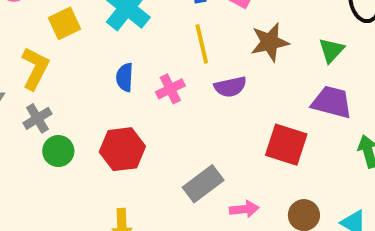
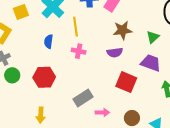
yellow line: (202, 44) -> (76, 27), moved
purple semicircle: (230, 87) -> (115, 52), moved
pink cross: (170, 89) -> (79, 51), moved, turned 32

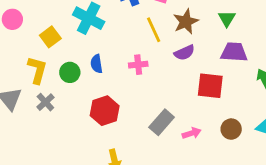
yellow line: (76, 27) -> (154, 30), moved
green circle: (12, 75) -> (70, 72), moved

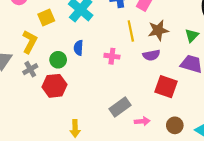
green circle: (70, 72) -> (58, 60), moved
red hexagon: (105, 111) -> (54, 86), moved

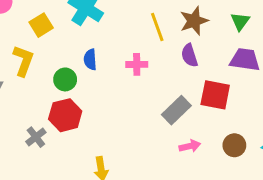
purple semicircle: (151, 55) -> (189, 55), turned 91
gray cross: (30, 69) -> (36, 137), moved
gray rectangle: (120, 107) -> (176, 110), moved

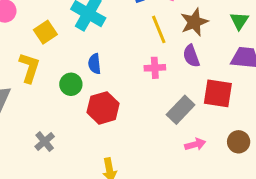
pink cross: (137, 64) -> (155, 68), moved
red hexagon: (65, 115) -> (103, 108), moved

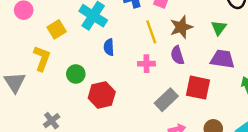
blue semicircle: (95, 64) -> (109, 47), moved

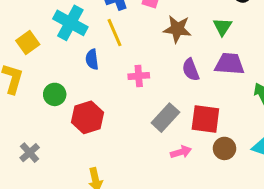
brown star: (181, 27) -> (177, 29), turned 30
yellow line: (151, 32) -> (115, 33), moved
purple semicircle: (177, 55) -> (191, 70), moved
red square: (198, 88) -> (205, 119), moved

